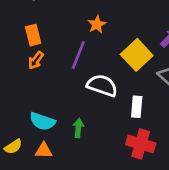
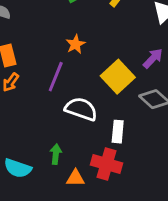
cyan semicircle: (42, 121) -> (18, 168), moved
red cross: (141, 144) -> (106, 164), moved
orange triangle: (44, 151) -> (75, 178), moved

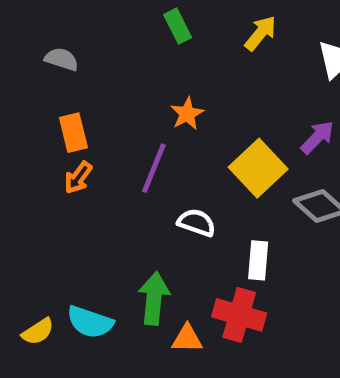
white semicircle: (81, 109) -> (197, 223), size x0.7
green arrow: (56, 154) -> (154, 298), size x1.5

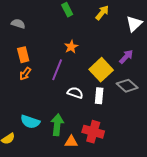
white rectangle: (258, 260) -> (99, 96), moved
cyan semicircle: (90, 322) -> (30, 122), moved

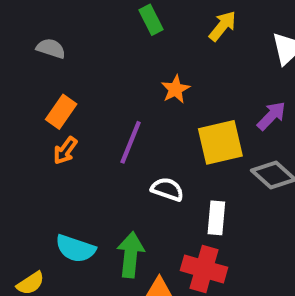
orange star: (71, 47) -> (175, 89), moved
orange rectangle: (23, 55) -> (61, 112), turned 49
yellow square: (101, 70) -> (220, 142), turned 30
white rectangle: (99, 96) -> (216, 218), moved

